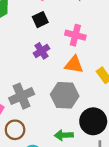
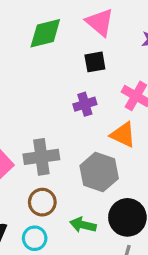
brown circle: (15, 130) -> (42, 202), moved

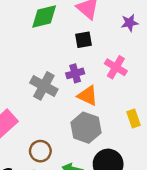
orange triangle: (123, 135) -> (88, 96), moved
gray cross: (41, 157) -> (44, 86), moved, turned 36

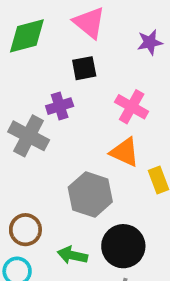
purple cross: (75, 73) -> (60, 106), moved
orange triangle: (88, 96) -> (125, 152), moved

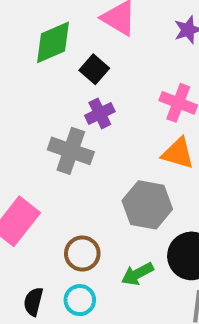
black square: (84, 68) -> (94, 69), moved, turned -30
green arrow: (72, 255) -> (137, 274), turned -32

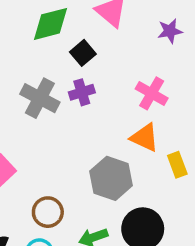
gray cross: (71, 151) -> (40, 98), moved

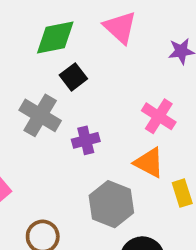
black square: (83, 53) -> (73, 77), moved
purple cross: (82, 92) -> (86, 140), moved

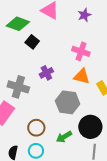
green diamond: (55, 37) -> (18, 24), turned 45
gray cross: (40, 115) -> (18, 87), moved

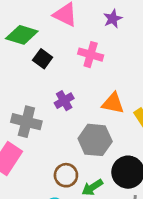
pink cross: (81, 51) -> (91, 55), moved
brown circle: (36, 128) -> (66, 175), moved

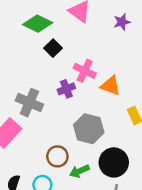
pink cross: (91, 55) -> (85, 71), moved
orange triangle: (113, 103) -> (111, 86), moved

